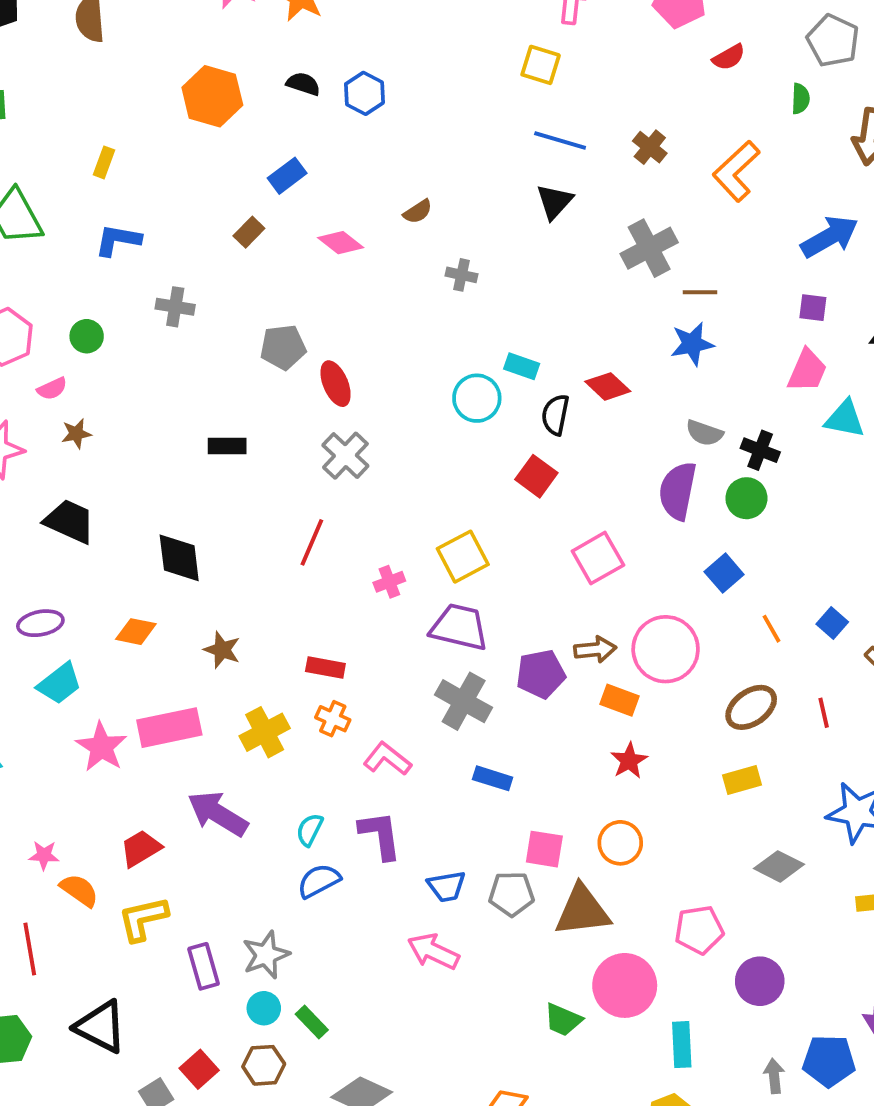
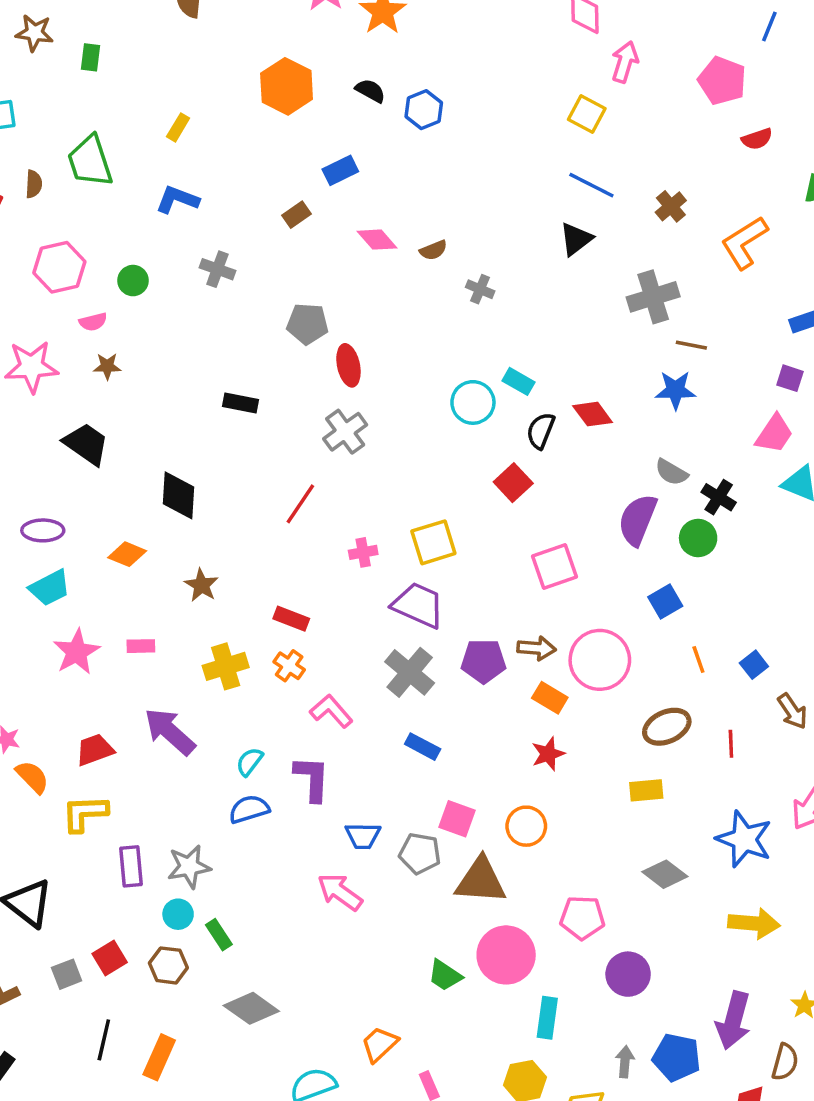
brown semicircle: (418, 212) -> (433, 250), moved
pink rectangle: (169, 728) -> (141, 646), size x0.5

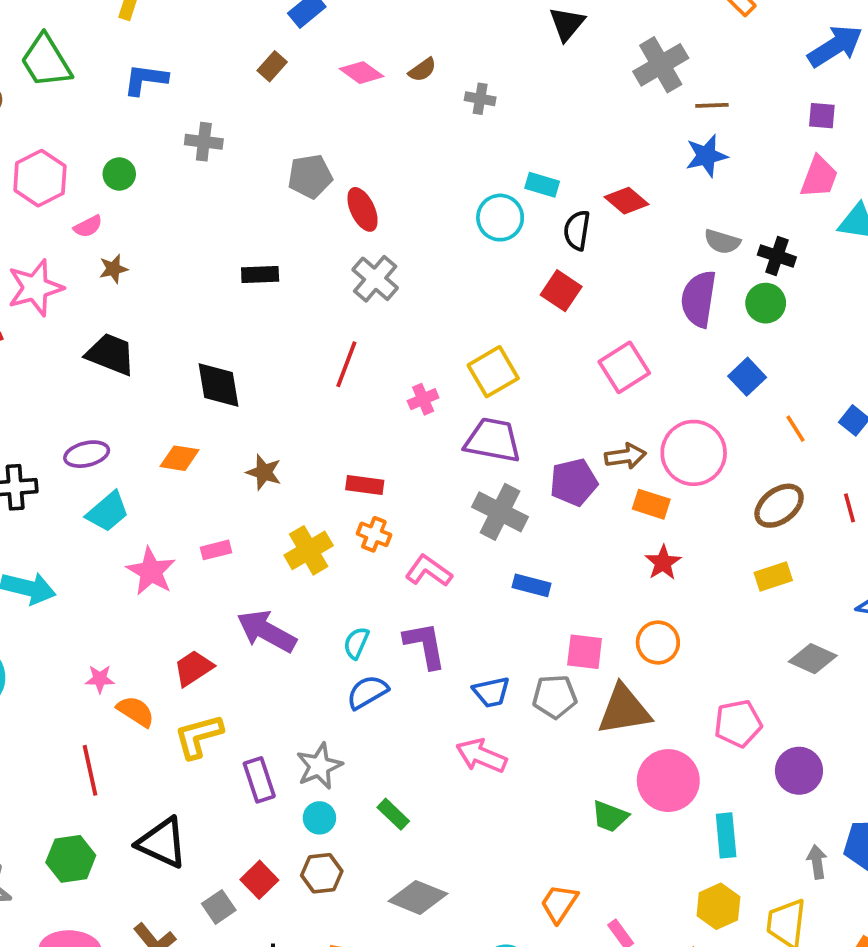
green rectangle: (219, 935) -> (393, 814), moved

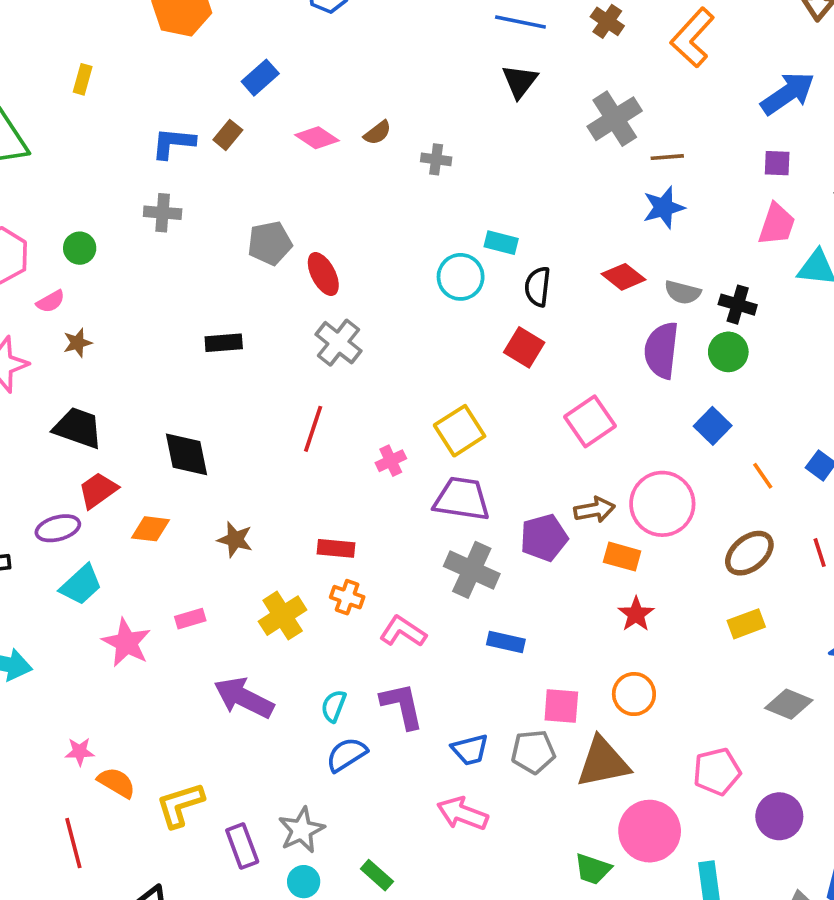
blue L-shape: (145, 80) -> (173, 143), moved
red diamond: (627, 201) -> (623, 277), moved
red trapezoid: (193, 668) -> (98, 490), moved

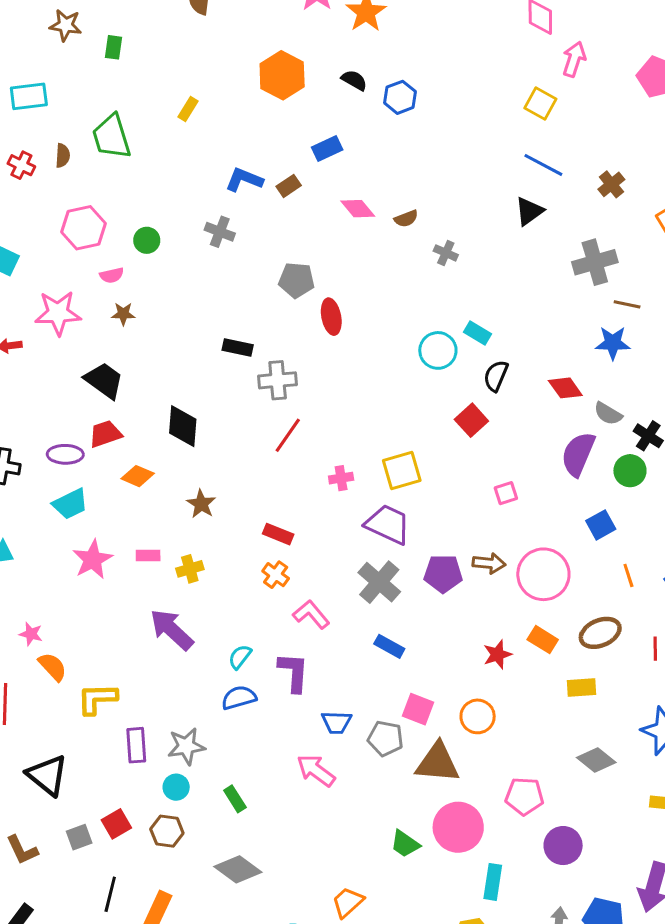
gray cross: (338, 343) -> (278, 380), moved, turned 30
pink square: (590, 421) -> (506, 493), size x0.6
orange rectangle: (622, 557) -> (543, 640), moved
yellow cross: (283, 616) -> (190, 569), moved, size x0.7

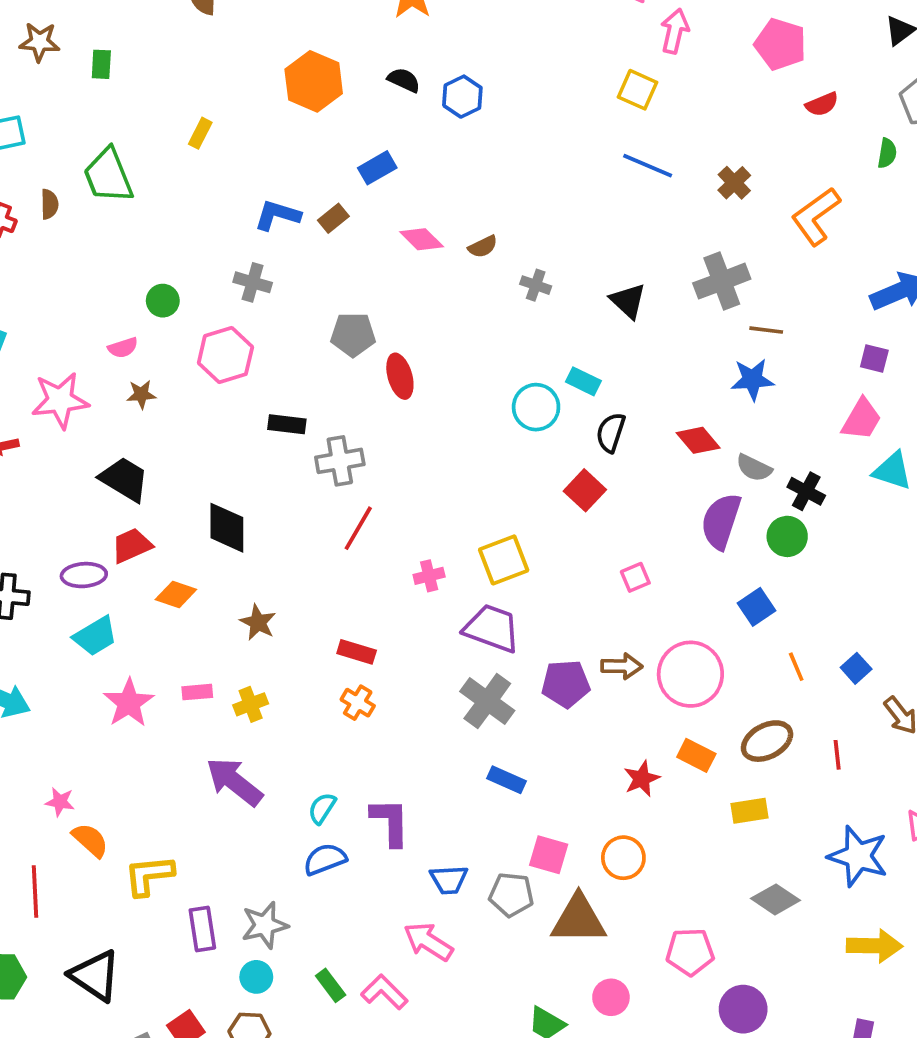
black triangle: (529, 211) -> (628, 301), moved, turned -36
pink hexagon: (84, 228) -> (225, 355), moved
pink L-shape: (311, 614) -> (384, 992), moved
pink circle: (458, 827) -> (611, 997), size x0.6

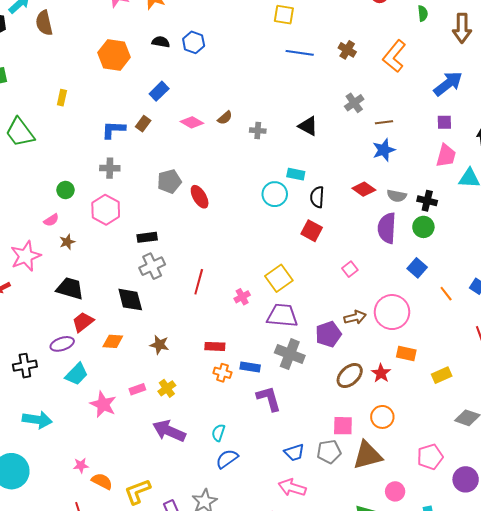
gray cross: (722, 281) -> (354, 103), size x0.7
gray cross: (340, 461) -> (152, 266), moved
brown ellipse: (767, 741) -> (350, 376), moved
blue rectangle: (507, 780) -> (250, 367), moved
purple L-shape: (390, 822) -> (269, 399), moved

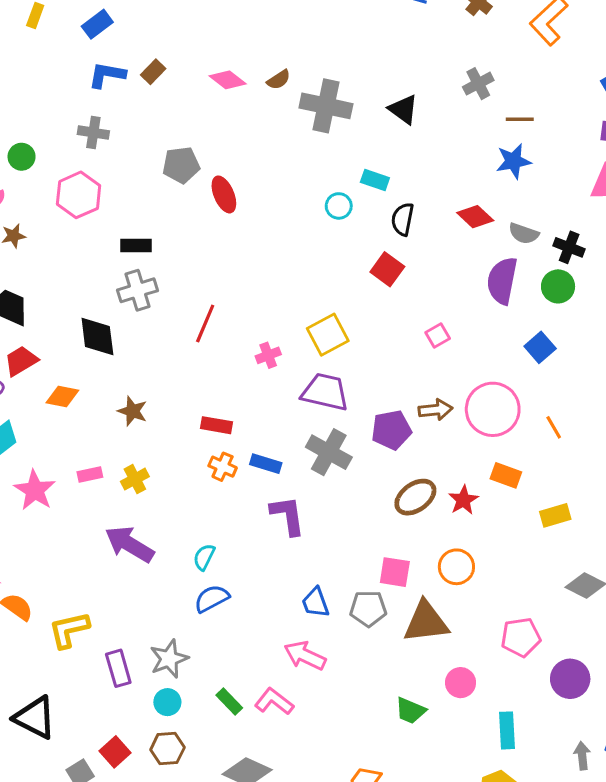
blue rectangle: (159, 91) -> (97, 24), moved
gray cross: (258, 131) -> (326, 106), size x2.0
cyan circle: (275, 194) -> (339, 206), size x0.7
orange line: (446, 294) -> (554, 427), moved
blue trapezoid: (294, 452) -> (315, 603), turned 80

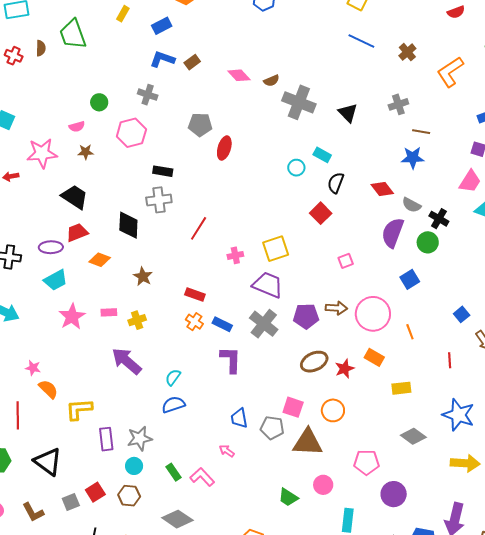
red ellipse: (224, 194) -> (224, 148), turned 30
pink arrow: (305, 656) -> (227, 451), size x0.6

